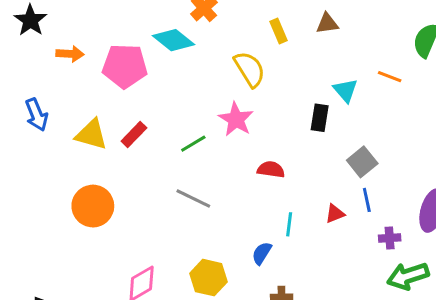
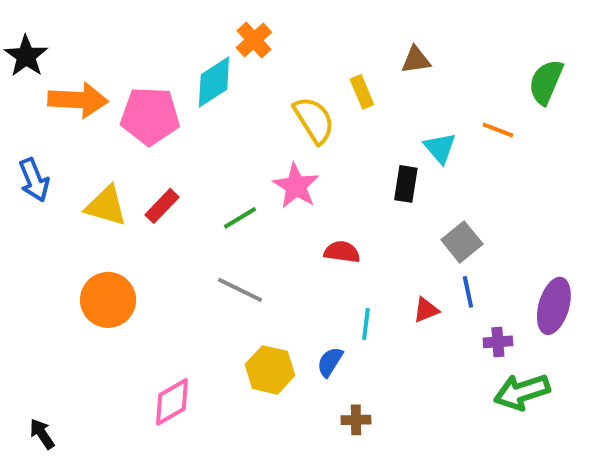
yellow rectangle: (279, 31) -> (362, 92), moved
cyan diamond: (173, 40) -> (214, 82), turned -72
orange arrow: (70, 54) -> (78, 100), size x1.6
yellow hexagon: (209, 278) -> (270, 370), moved

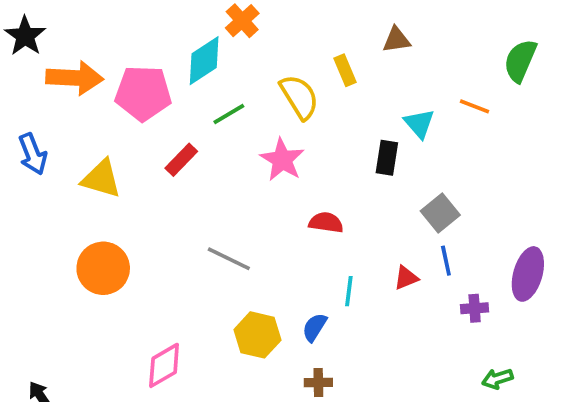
red rectangle: (162, 206) -> (181, 160), moved
green line: (240, 218) -> (229, 114), moved
green arrow: (522, 392) -> (497, 379), moved, size x0.6
brown cross: (356, 420) -> (318, 383), moved

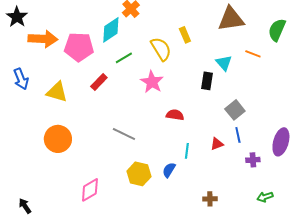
brown triangle: (396, 40) -> (231, 19), moved, size x1.8
brown cross: (318, 383) -> (210, 199), moved

